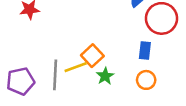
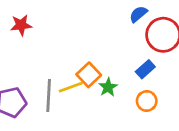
blue rectangle: (145, 50) -> (145, 69), turned 42
green star: (105, 76) -> (108, 87), moved

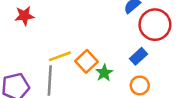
yellow line: (71, 87) -> (60, 56), moved

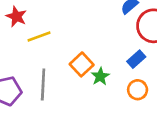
red star: (24, 16) -> (16, 17), turned 30
yellow line: (60, 56) -> (39, 36), moved

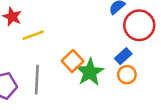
green star: (100, 76) -> (90, 72), size x1.6
orange circle: (138, 90) -> (127, 75), moved

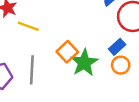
yellow line: (33, 35) -> (28, 26), turned 40

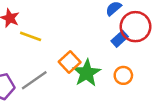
blue rectangle: (117, 47) -> (120, 39), moved
gray line: (32, 70) -> (34, 80), turned 52

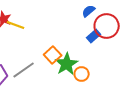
yellow line: (31, 36) -> (16, 25), moved
orange circle: (123, 75) -> (82, 74), moved

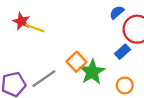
blue rectangle: (94, 36) -> (123, 52), moved
orange circle: (82, 74) -> (125, 85), moved

